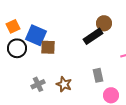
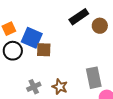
black rectangle: (93, 36) -> (79, 17), moved
gray rectangle: (98, 75) -> (94, 78), size x1.5

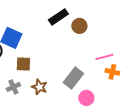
brown square: (44, 50) -> (23, 64), moved
gray rectangle: (94, 78) -> (73, 78), turned 50

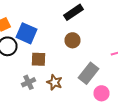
brown circle: (79, 26) -> (72, 40), moved

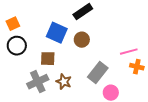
blue square: (26, 33) -> (57, 33), moved
gray cross: (28, 82) -> (38, 82), size x1.5

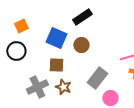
orange square: (13, 24) -> (21, 26), moved
brown square: (48, 59) -> (56, 65), moved

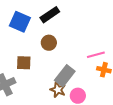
blue square: (56, 38) -> (20, 22), moved
brown star: (63, 87) -> (58, 90), moved

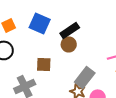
black rectangle: (50, 15) -> (70, 30), moved

